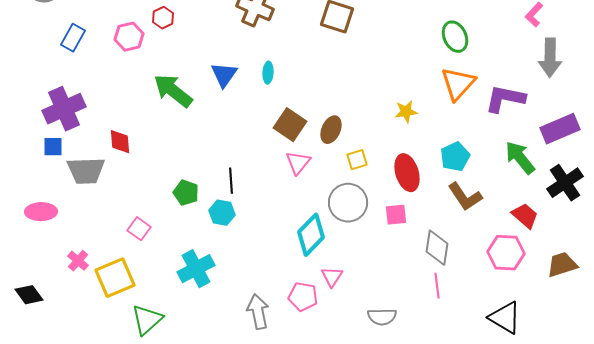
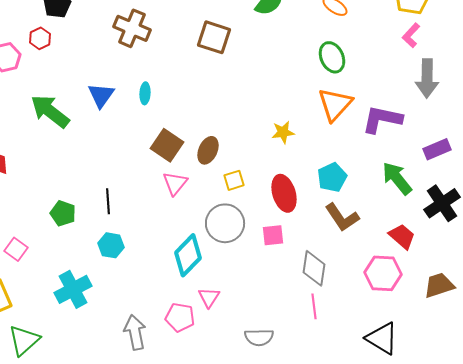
purple rectangle: (560, 129) -> (437, 149), size x0.7
cyan hexagon: (222, 213) -> (111, 245), moved

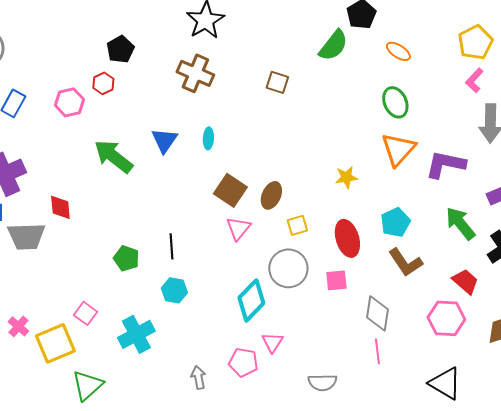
brown square: (214, 37) -> (277, 82), size x0.7
pink square: (16, 249) -> (85, 313), moved
gray arrow: (135, 332) -> (198, 377), size x0.7

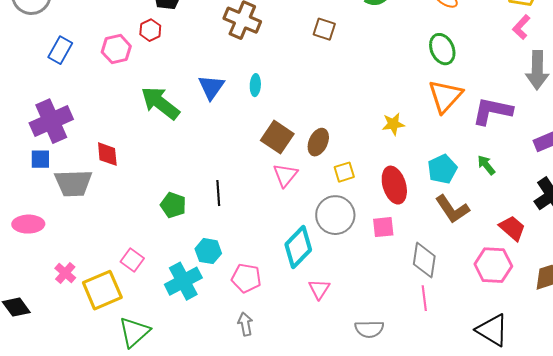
green arrow: (460, 223) -> (486, 165), moved, size x0.6
cyan hexagon: (174, 290) -> (208, 251), moved
pink pentagon: (243, 362) -> (246, 278), moved

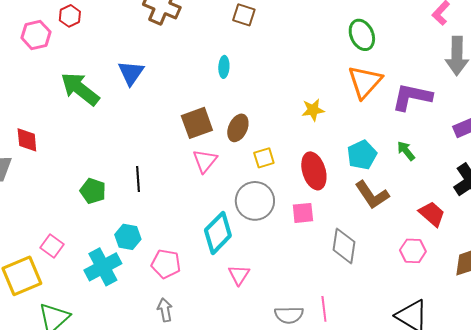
cyan ellipse: (255, 85) -> (224, 67), moved
brown square: (277, 137) -> (197, 123), turned 36
pink hexagon: (493, 265) -> (413, 251), size x0.7
pink line: (424, 298) -> (324, 309), moved

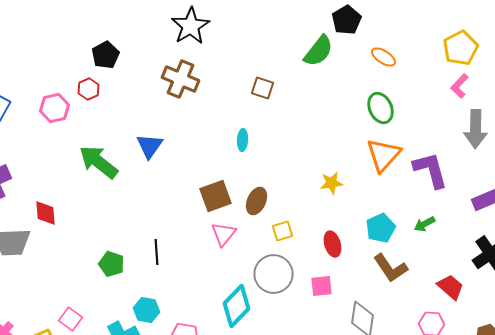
purple L-shape: (412, 97) -> (430, 170), turned 63
green arrow: (406, 151) -> (424, 224), turned -80
red ellipse: (314, 171) -> (332, 244), size x0.7

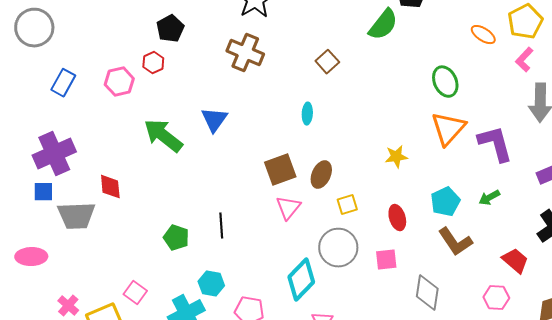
orange ellipse: (384, 57) -> (483, 35), moved
brown square: (262, 88) -> (327, 62), turned 30

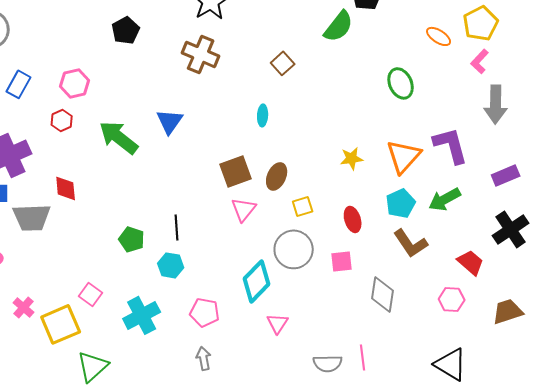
red hexagon: (153, 63) -> (62, 120), moved
orange triangle: (448, 129) -> (404, 156), moved
green arrow: (489, 198) -> (445, 199), size x1.5
cyan hexagon: (211, 284) -> (171, 265), moved

